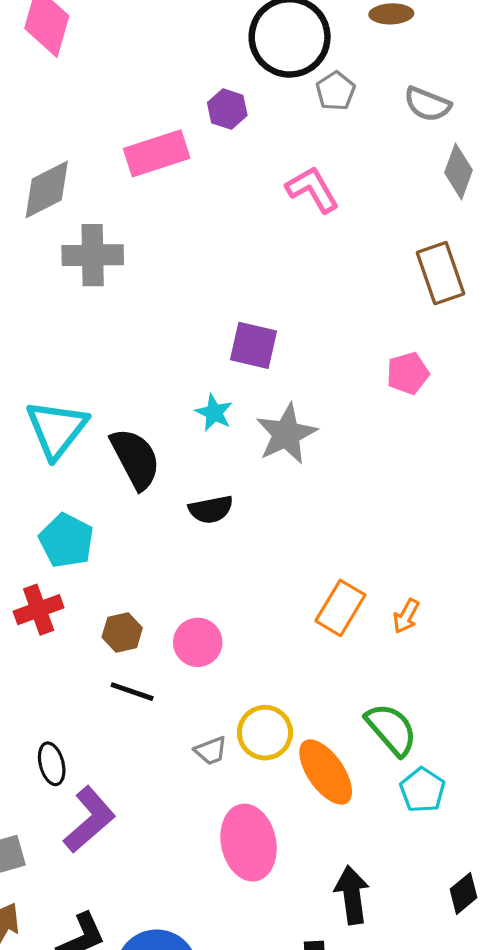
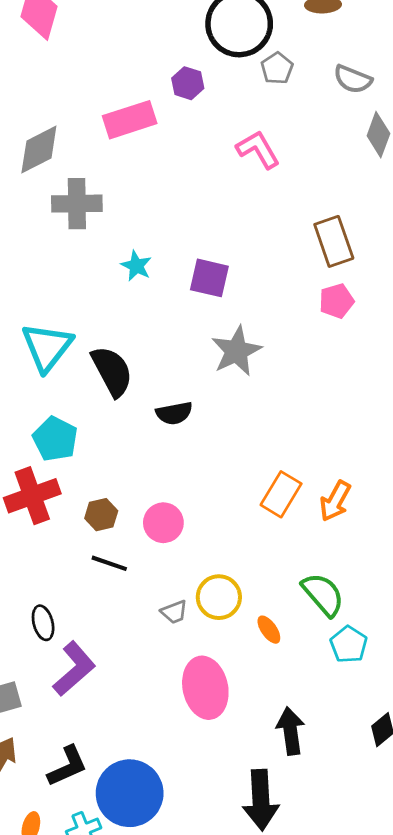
brown rectangle: (441, 273) -> (334, 241), moved
cyan star: (214, 413) -> (136, 266), moved
red cross: (39, 610) -> (32, 496), size x1.4
orange arrow: (406, 616) -> (335, 501), size x1.4
orange ellipse: (326, 772) -> (269, 630), size x0.5

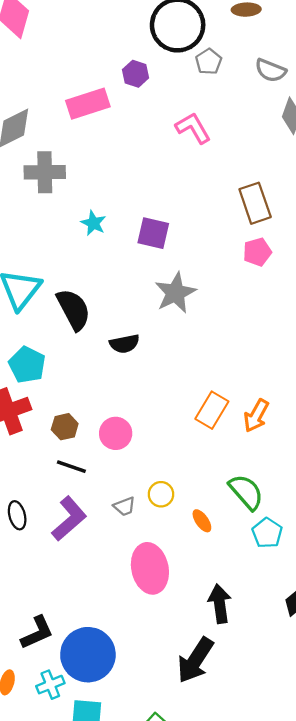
yellow circle: (219, 597) -> (161, 494), size x0.7
purple L-shape: (74, 669) -> (69, 519), moved
black arrow: (261, 800) -> (195, 660), turned 36

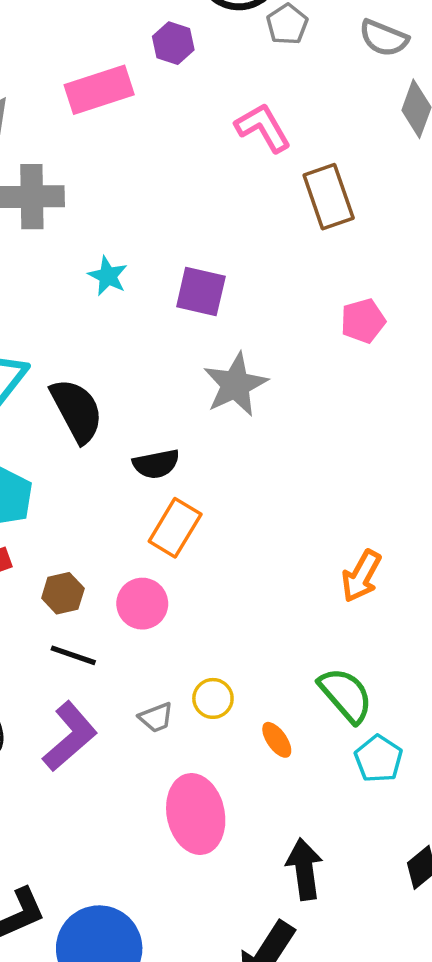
brown rectangle: (255, 203) -> (329, 197), moved
orange rectangle: (212, 410) -> (175, 528), moved

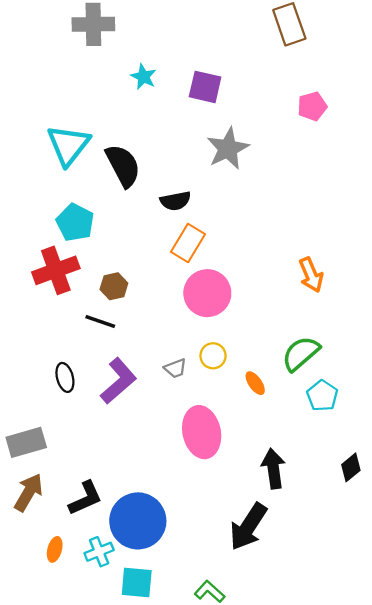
orange arrow: (361, 576) -> (311, 275), turned -52
pink circle: (142, 604) -> (207, 293), moved, size x1.4
black line: (73, 655) -> (100, 322), moved
green semicircle: (346, 695) -> (301, 353), turned -90

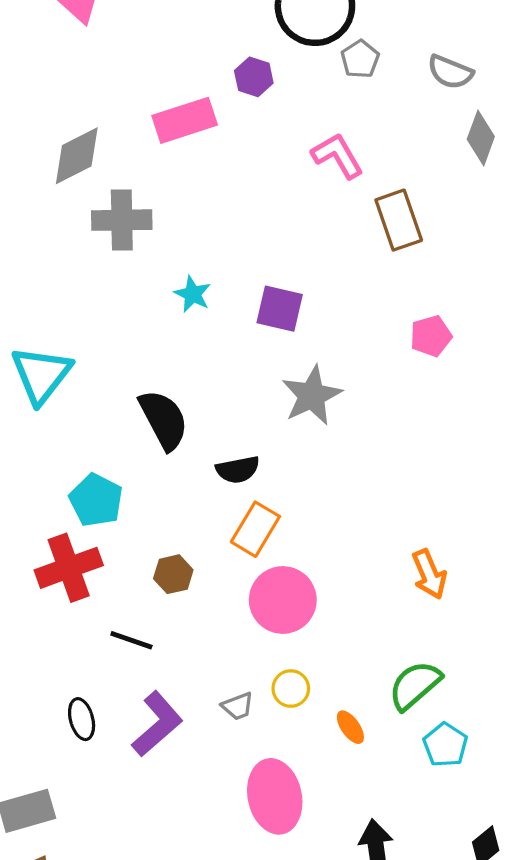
cyan triangle: (68, 145) -> (41, 375), moved
brown hexagon: (114, 286) -> (173, 574), moved

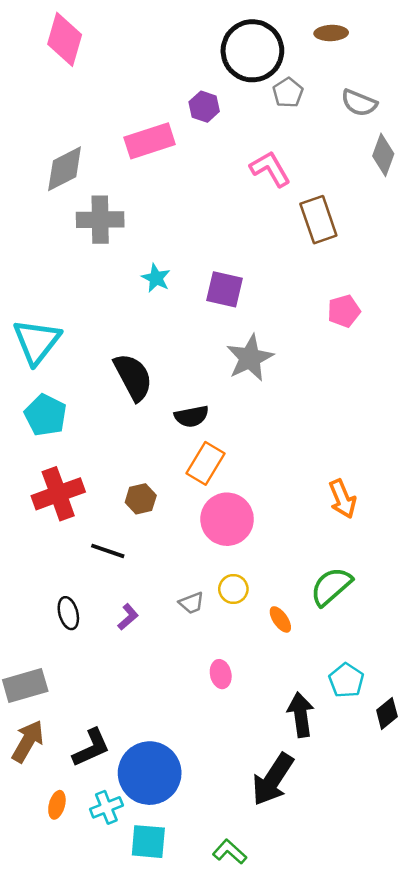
cyan pentagon: (96, 500) -> (46, 415), moved
purple L-shape: (157, 724) -> (128, 617), size x0.5
cyan pentagon: (445, 745) -> (346, 680), moved
pink ellipse: (275, 796) -> (221, 674), size x0.5

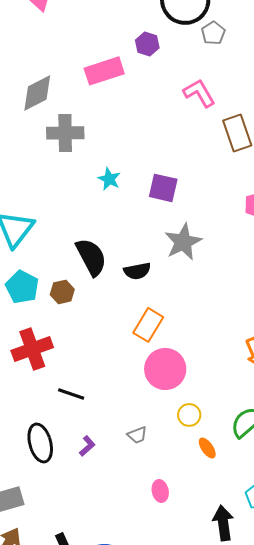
black semicircle: (191, 416) -> (137, 271), moved
brown hexagon: (141, 499) -> (62, 292), moved
yellow circle: (233, 589) -> (189, 415), moved
black ellipse: (68, 613) -> (40, 443), size x1.5

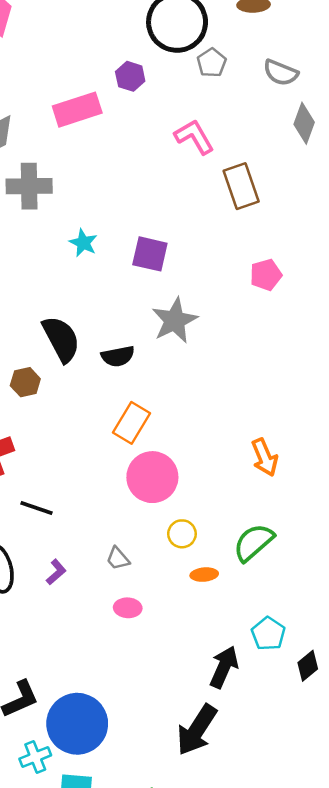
gray trapezoid: (137, 435) -> (118, 558), turned 70
orange ellipse: (207, 448) -> (204, 575), turned -60
pink ellipse: (160, 491) -> (128, 608), moved, turned -75
black arrow: (223, 523) -> (224, 667), turned 32

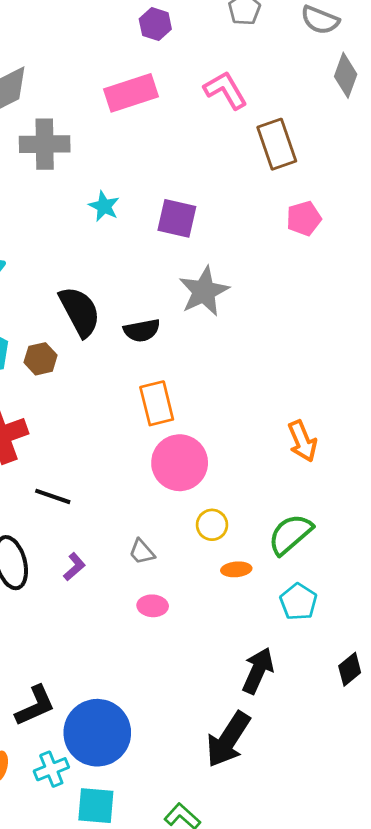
pink rectangle: (77, 110) -> (131, 93), moved
pink pentagon: (266, 275) -> (304, 218), moved
orange rectangle: (131, 423) -> (157, 403), turned -45
cyan pentagon: (268, 634) -> (298, 602), moved

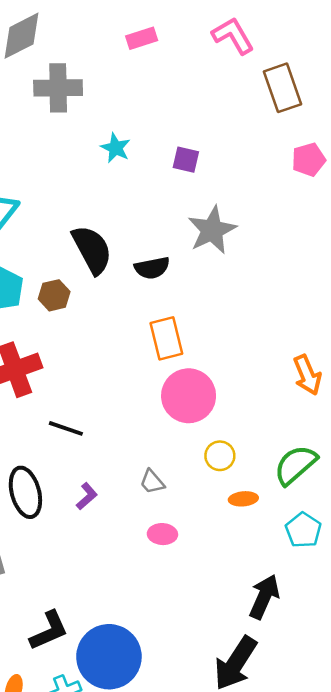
pink rectangle: (131, 93) -> (142, 38), size x0.6
purple square: (177, 218) -> (186, 160), size x0.7

